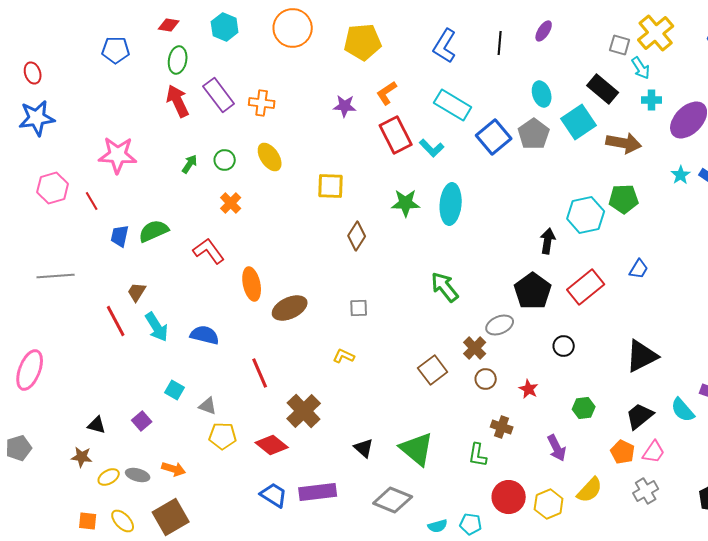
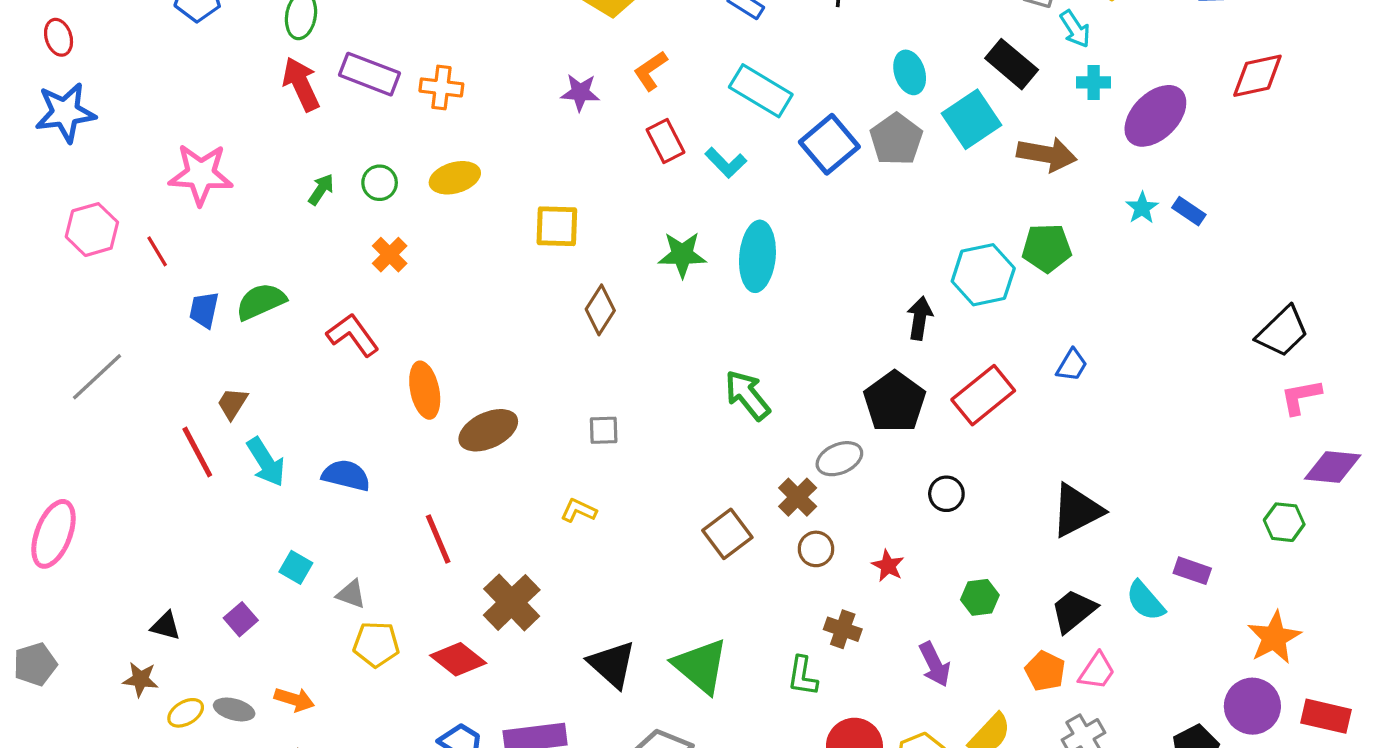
purple rectangle: (219, 95) -> (370, 74), turned -32
red rectangle: (396, 135) -> (665, 141), size x0.7
yellow ellipse: (270, 157) -> (455, 178), turned -72
gray line: (56, 276) -> (97, 377), turned -39
black triangle: (364, 448) -> (612, 664), size x1.5

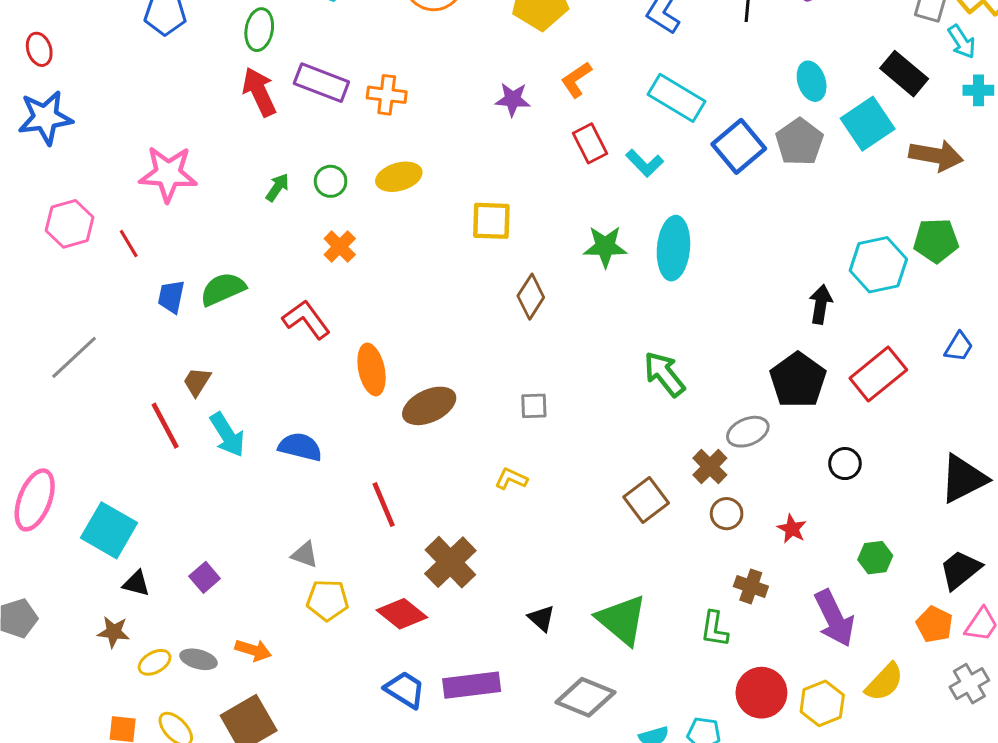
cyan square: (296, 567) -> (109, 530), moved, size x1.8
black triangle: (612, 664) -> (541, 618), size x0.6
purple arrow: (935, 664) -> (834, 618), size x1.4

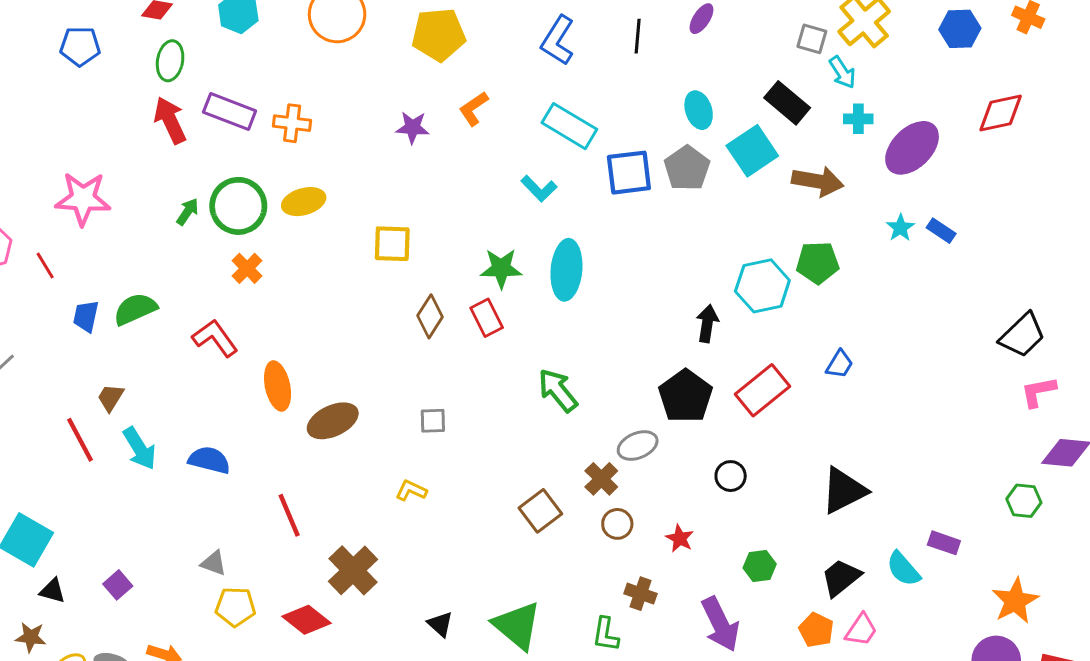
red rectangle: (590, 143) -> (487, 318), moved
blue square: (739, 146) -> (629, 173), turned 33
green circle: (331, 181) -> (238, 206), size x1.8

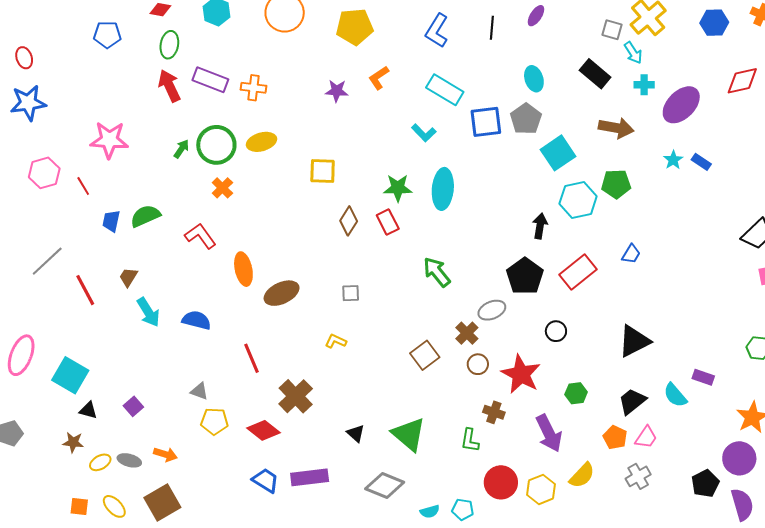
cyan square: (752, 151) -> (558, 153), moved
red line: (80, 440) -> (85, 290), moved
red star: (680, 538) -> (521, 374), size x2.0

